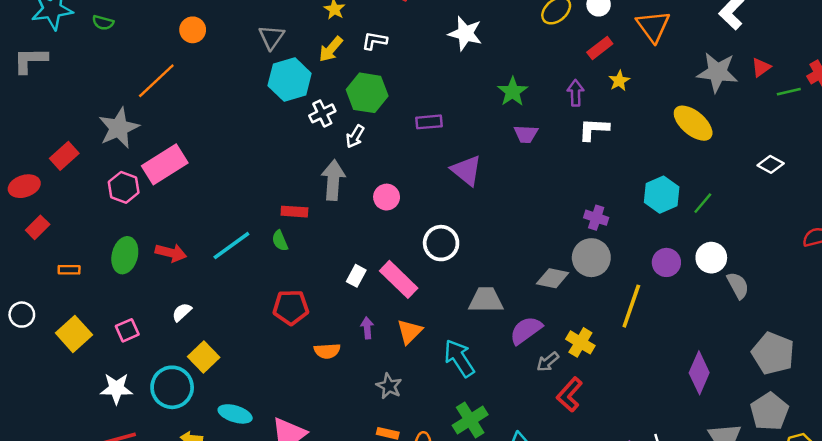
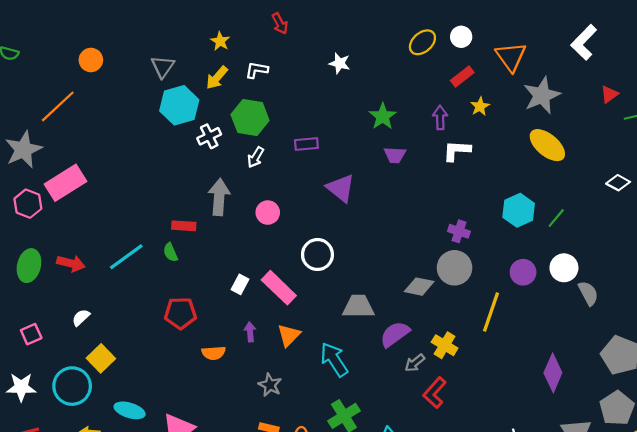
white star: (465, 33) -> (340, 63), size x0.7
gray star: (717, 72) -> (542, 95), moved, turned -30
white arrow: (355, 136) -> (256, 157), moved

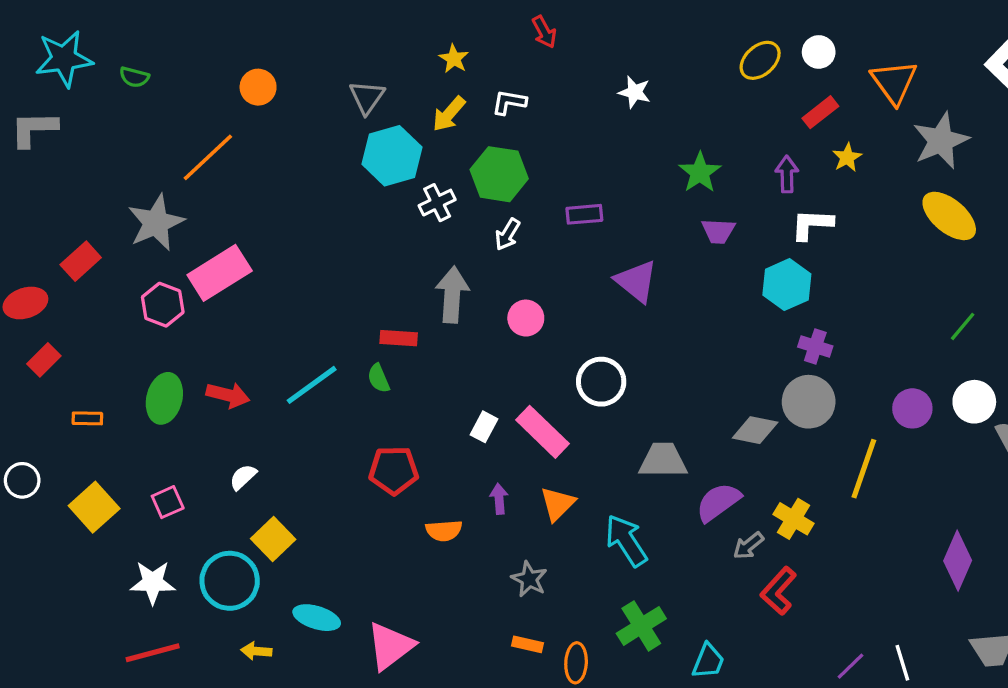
cyan hexagon: (519, 210) -> (787, 285), moved

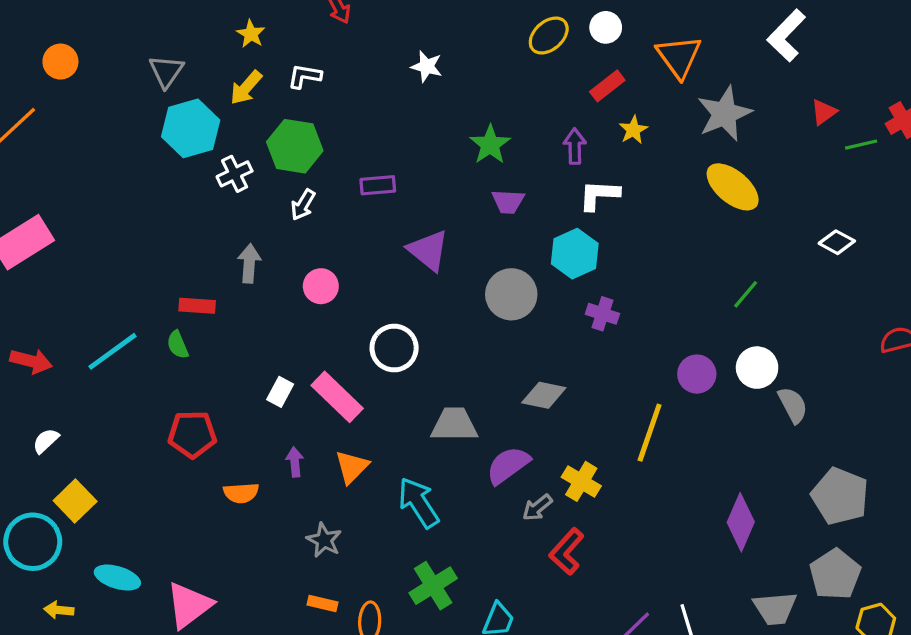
gray arrow: (452, 295) -> (249, 263), size x0.7
gray circle: (809, 402) -> (511, 294), moved

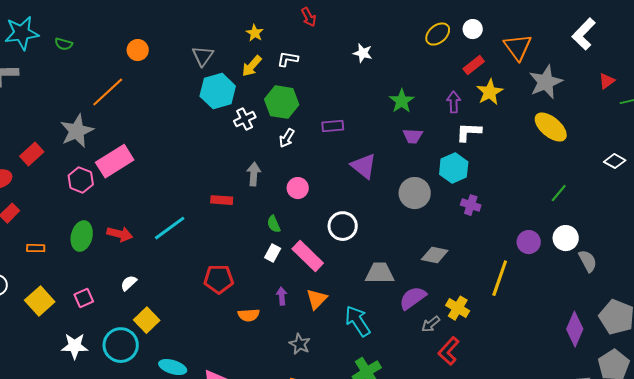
yellow star: (633, 130) -> (490, 92), size x1.5
green semicircle: (178, 345) -> (274, 224), moved
purple diamond: (741, 522) -> (575, 329), moved

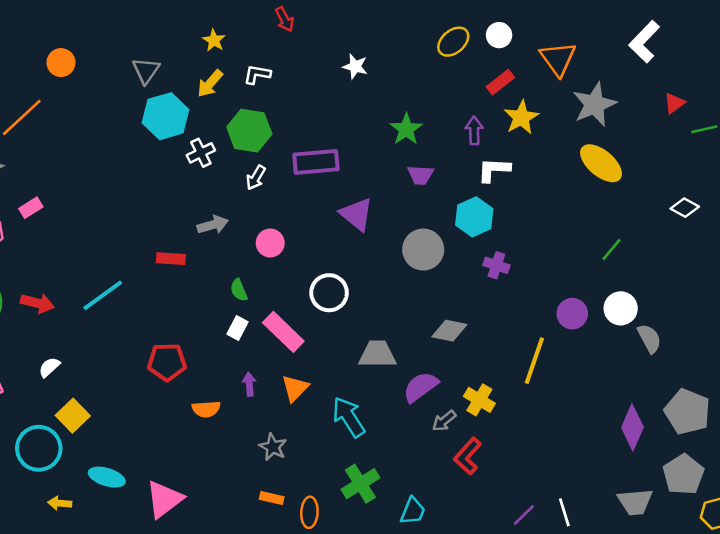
purple rectangle: (333, 126) -> (316, 162), size x1.6
pink rectangle: (115, 161) -> (31, 208), size x0.5
gray arrow: (254, 174) -> (213, 225), turned 70

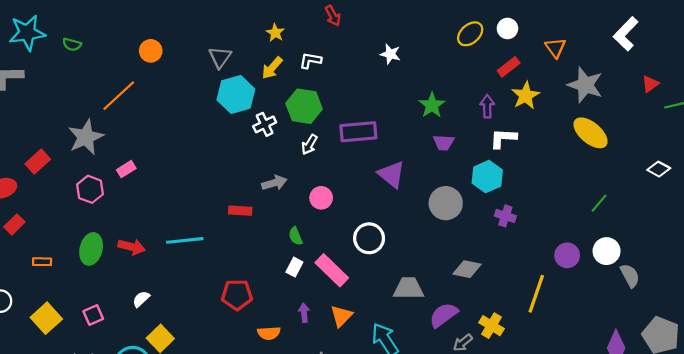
orange triangle: (558, 59) -> (555, 48), size x0.7
gray star: (594, 104) -> (585, 85), turned -30
cyan line: (103, 295) -> (185, 240), turned 30

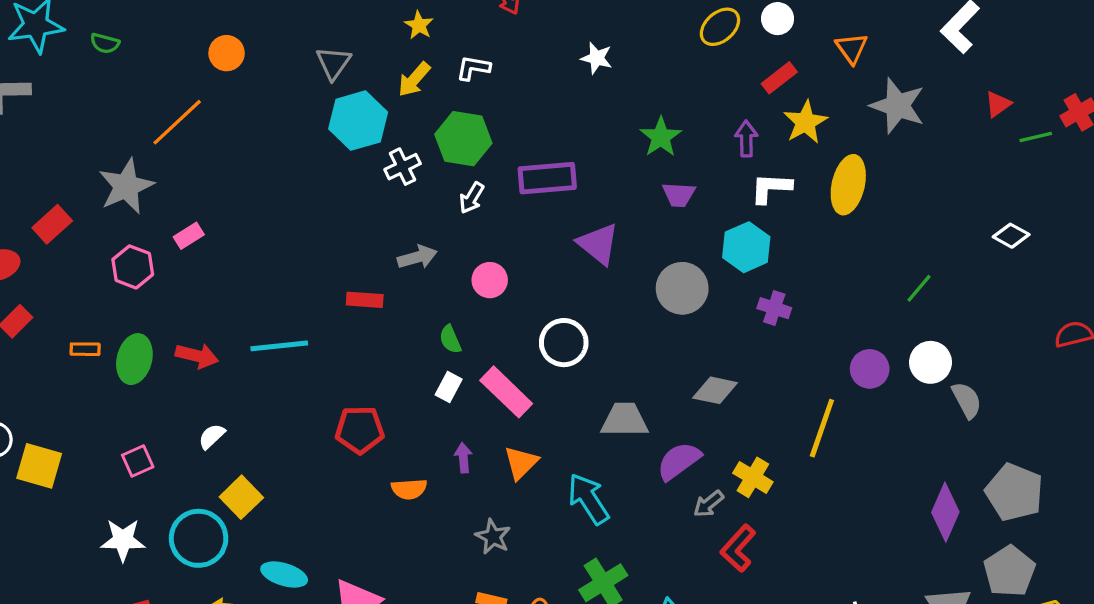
yellow ellipse: (591, 133) -> (848, 185), moved, turned 63
orange rectangle: (42, 262) -> (85, 349), moved
yellow square: (46, 318) -> (39, 466), moved, turned -32

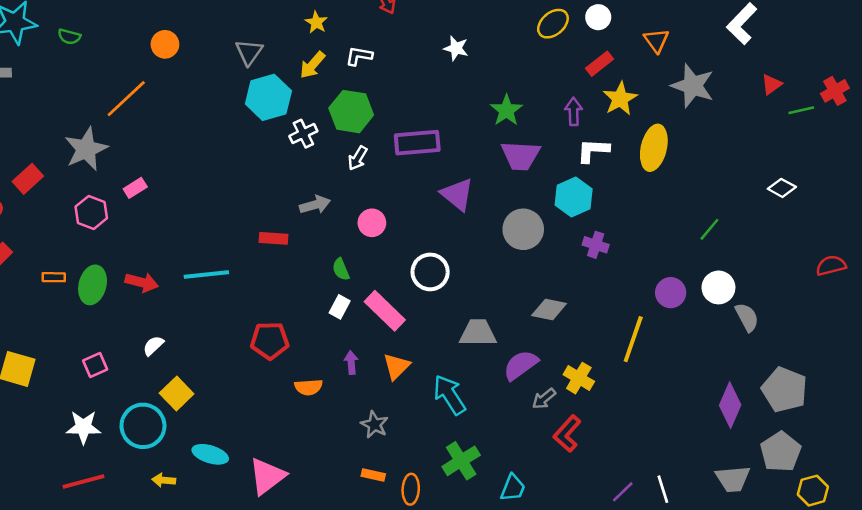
purple trapezoid: (679, 195) -> (521, 156), size x1.5

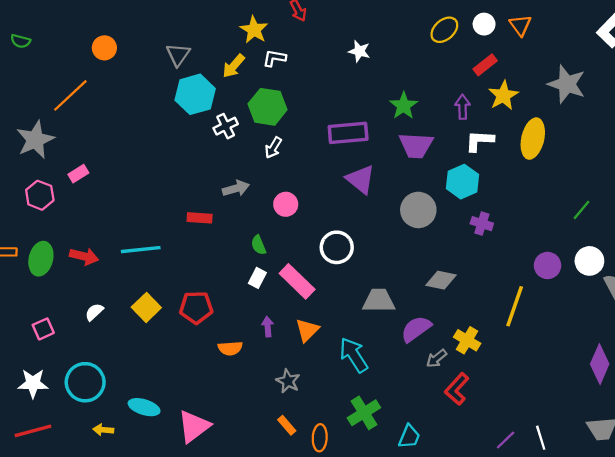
yellow star: (316, 22) -> (254, 30), moved, size x1.4
orange triangle: (656, 40) -> (520, 25), moved
purple rectangle: (417, 143) -> (348, 133), moved
yellow square: (177, 394) -> (146, 307), moved
orange rectangle: (373, 475) -> (287, 425), turned 36

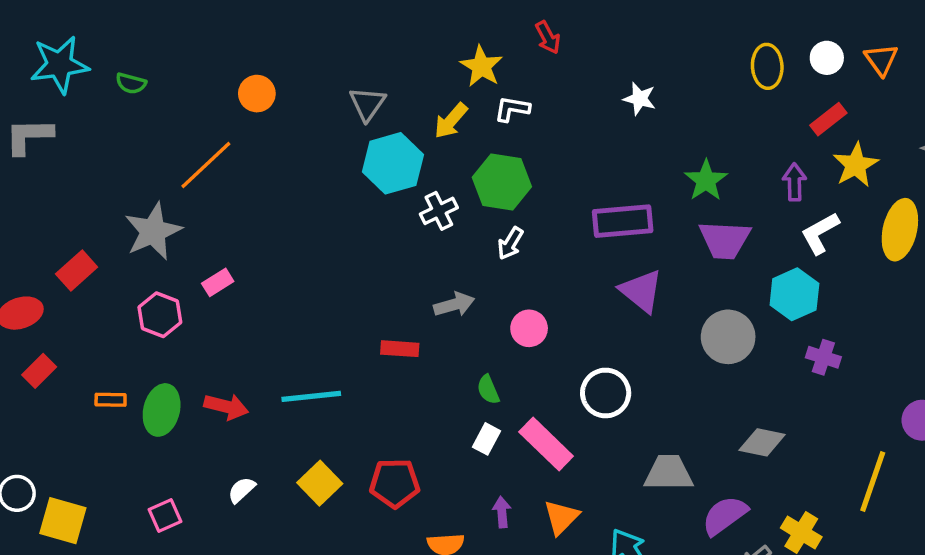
yellow ellipse: (444, 30) -> (767, 66), turned -52
white L-shape: (480, 141) -> (820, 233), turned -32

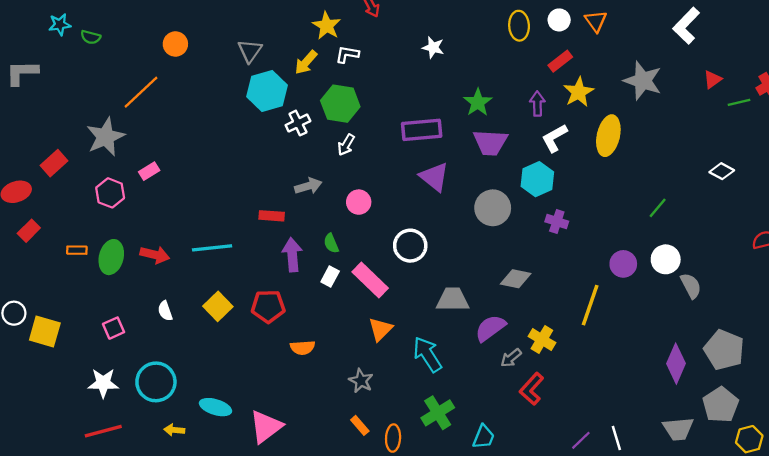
cyan star: (60, 65) -> (60, 25), moved, size x0.6
white semicircle: (242, 490) -> (165, 311), turned -66
purple arrow: (502, 512) -> (292, 255), moved, size x1.6

